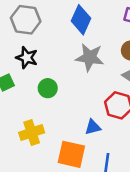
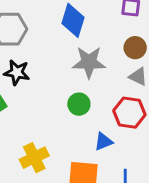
green circle: (48, 88) -> (79, 104), moved

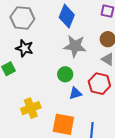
blue triangle: (104, 142) -> (75, 93), moved

